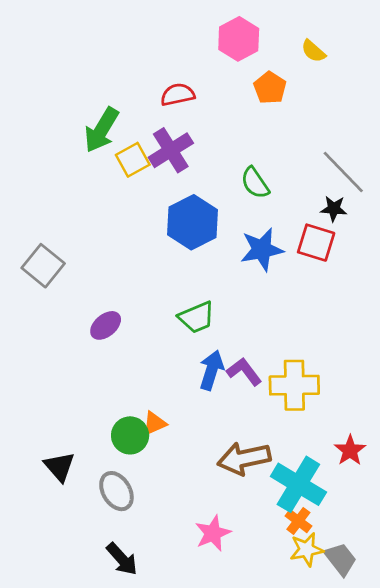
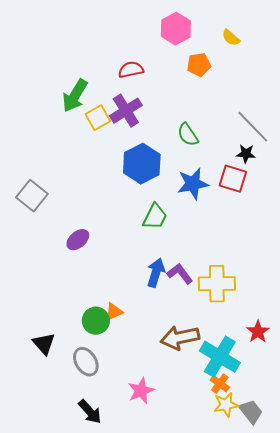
orange pentagon: (270, 88) -> (199, 65), turned 30
green trapezoid: (197, 317) -> (155, 217), moved, turned -40
pink star: (213, 533) -> (141, 391), moved

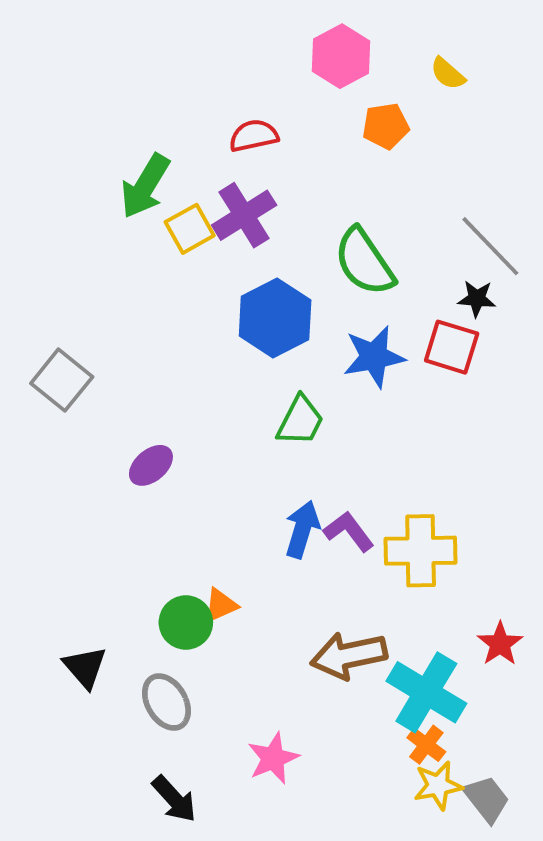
green semicircle: (188, 135) -> (364, 262), size x1.5

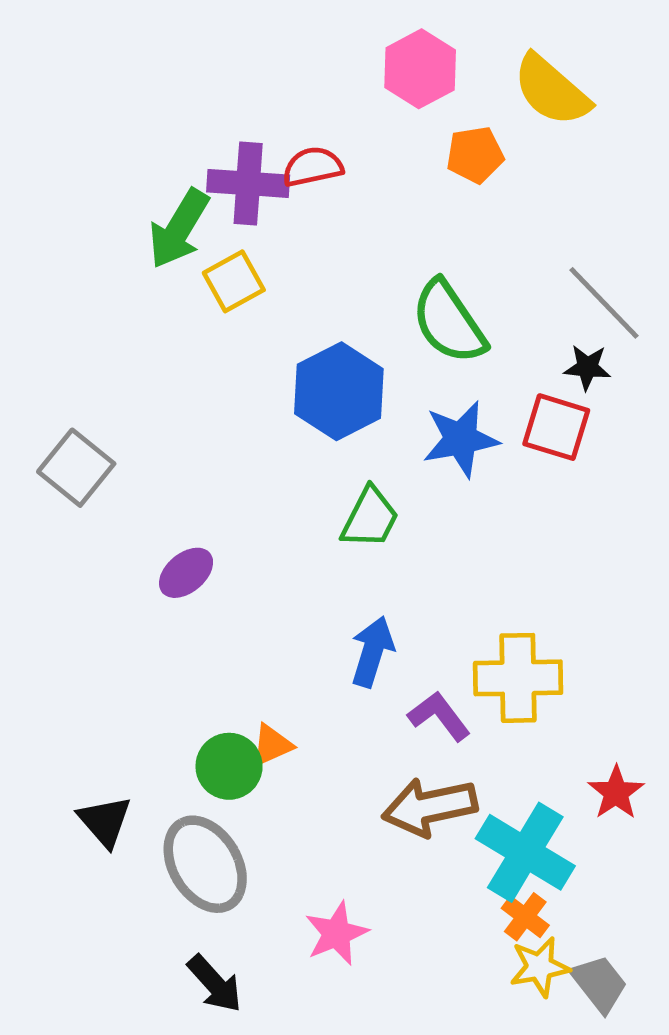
yellow semicircle: (448, 74) -> (551, 90), size x1.8
purple cross: (244, 215) -> (248, 183), moved, turned 36
purple L-shape: (349, 531) -> (439, 716), moved
gray ellipse: (166, 702) -> (205, 864), size x1.4

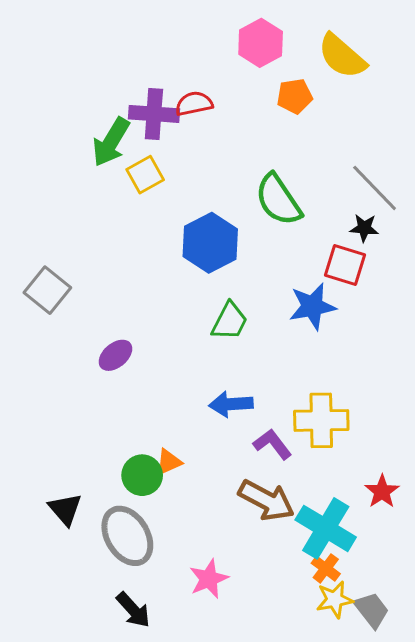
blue star: (461, 439) -> (312, 306), moved
blue arrow: (372, 652) -> (231, 404), turned -111
brown arrow: (430, 807) -> (266, 500), turned -140

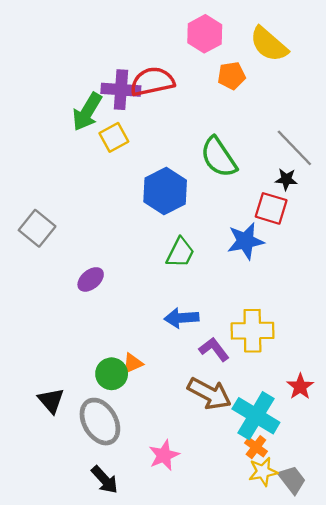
red semicircle: (194, 104) -> (152, 82), size x1.5

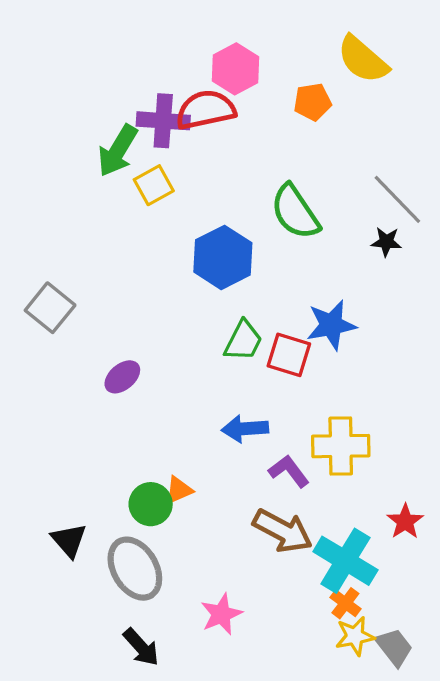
pink hexagon: (205, 34) -> (235, 69), moved
red square: (271, 208) -> (289, 355), moved

